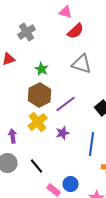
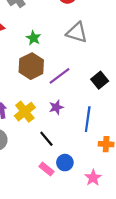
yellow cross: (38, 122) -> (25, 112), moved
black line: (37, 166) -> (46, 139), moved

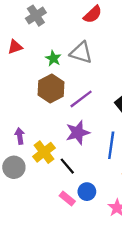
gray triangle: (77, 32) -> (81, 53), moved
purple star: (56, 107) -> (78, 133), size x1.5
yellow cross: (25, 112) -> (44, 152), moved

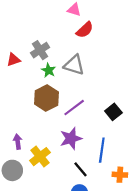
gray cross: (36, 16) -> (40, 50), moved
black line: (67, 166) -> (80, 169), moved

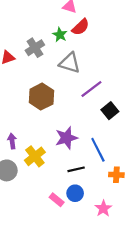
green star: (49, 70) -> (60, 35), moved
purple line: (74, 108) -> (91, 89), moved
blue line: (102, 150) -> (98, 150), turned -35
black line: (80, 169) -> (76, 169), turned -63

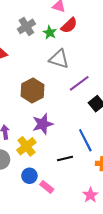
gray cross: (35, 48) -> (26, 26), moved
purple star: (66, 138) -> (43, 124), moved
blue circle: (75, 193) -> (29, 176), moved

